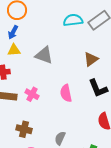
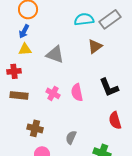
brown triangle: (91, 59) -> (95, 46), moved
pink cross: (32, 94) -> (53, 93), moved

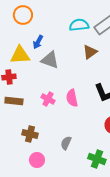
blue arrow: (24, 31) -> (38, 42), moved
yellow triangle: (25, 49) -> (20, 55), size x1.5

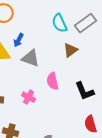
cyan semicircle: (79, 25) -> (60, 23), turned -108
pink semicircle: (72, 98) -> (53, 81), moved

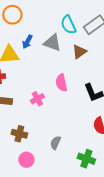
gray triangle: (31, 58) -> (52, 43), moved
pink cross: (29, 97) -> (37, 99), turned 32

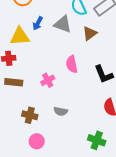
gray semicircle: (55, 143) -> (61, 111), moved, turned -104

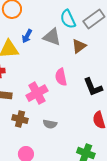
pink cross: (48, 80) -> (37, 93), size x1.5
brown cross: (30, 115) -> (20, 119), moved

